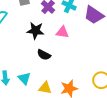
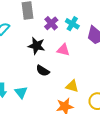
yellow triangle: (45, 88) -> (72, 86), moved

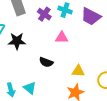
black star: (37, 46) -> (17, 41), moved

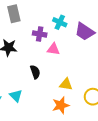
purple cross: (44, 14) -> (40, 34), moved, turned -32
black semicircle: (46, 62) -> (35, 72), turned -136

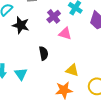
purple cross: (40, 34) -> (54, 16), turned 32

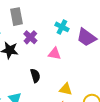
purple cross: (54, 16) -> (30, 37), moved

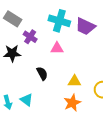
gray rectangle: (16, 17) -> (13, 19), turned -36
cyan cross: (62, 27) -> (59, 21), size x1.5

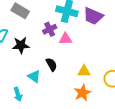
purple cross: (30, 37) -> (50, 29), moved, turned 32
cyan triangle: (26, 100) -> (34, 76), moved

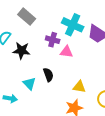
purple cross: (50, 29) -> (53, 40), turned 32
cyan arrow: (18, 94) -> (10, 98), turned -72

